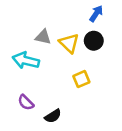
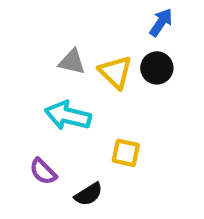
cyan arrow: (26, 60) -> (68, 116), moved
yellow square: (81, 79) -> (126, 153), moved, turned 35

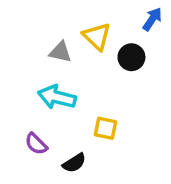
blue arrow: (161, 22) -> (152, 19), moved
yellow triangle: (115, 72) -> (97, 36), moved

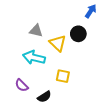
yellow triangle: (97, 36) -> (58, 43), moved

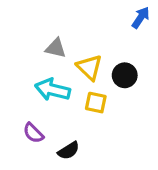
black circle: (78, 34) -> (125, 75), moved
yellow square: (63, 76) -> (96, 103), moved

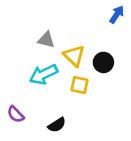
cyan arrow: (53, 90) -> (44, 74), turned -40
purple semicircle: (33, 133) -> (16, 114), moved

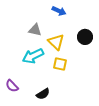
blue arrow: (117, 15) -> (59, 11), moved, turned 80
black circle: (103, 62) -> (85, 37), moved

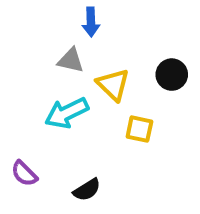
blue arrow: (59, 11) -> (91, 22), moved, turned 64
yellow square: (60, 64) -> (139, 129), moved

